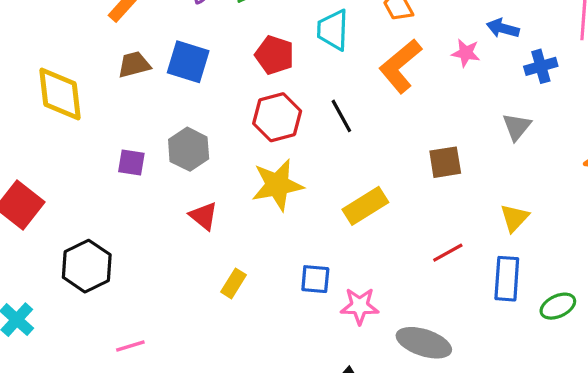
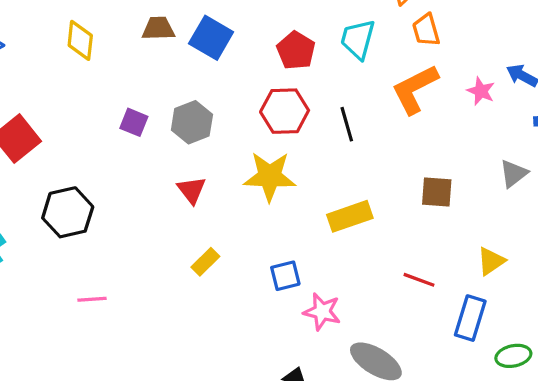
yellow diamond: (60, 94) -> (80, 40), size x0.7
red line: (448, 253) -> (419, 280), turned 36
blue square: (315, 279) -> (285, 276), turned -32

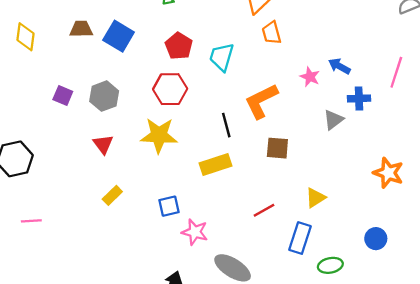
cyan trapezoid: (358, 39) -> (222, 57), moved
orange L-shape: (415, 89) -> (261, 101), moved
black line: (347, 124) -> (226, 125), moved
gray triangle: (514, 174) -> (333, 120), moved
red line: (419, 280) -> (264, 210), turned -50

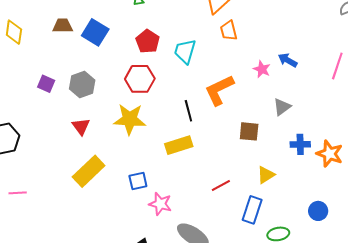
blue cross: (359, 98) -> (300, 144), moved
brown square: (277, 148) -> (249, 131), moved
yellow rectangle: (112, 195) -> (89, 171), size x1.8

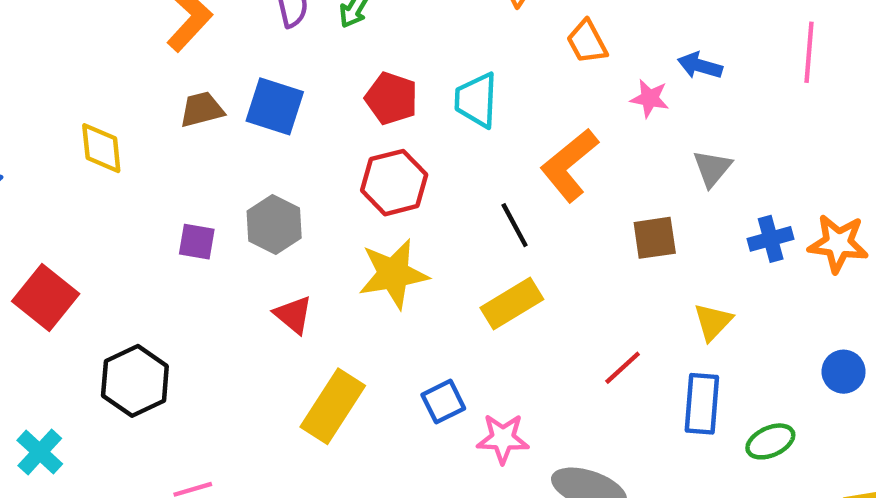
orange trapezoid: (229, 31) -> (587, 42), moved

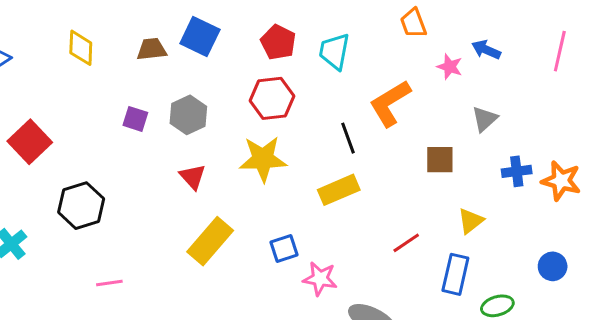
brown trapezoid: (202, 109) -> (152, 49), moved

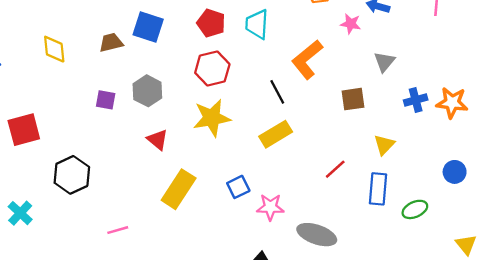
red square: (30, 142) -> (24, 130), turned 36
pink line: (109, 283) -> (118, 230), moved

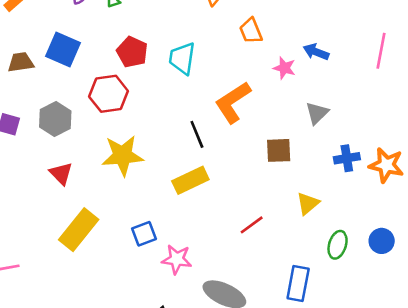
red hexagon: (212, 69) -> (109, 94), moved
blue rectangle: (378, 189) -> (298, 284), moved
green ellipse: (415, 209) -> (338, 245), moved, turned -55

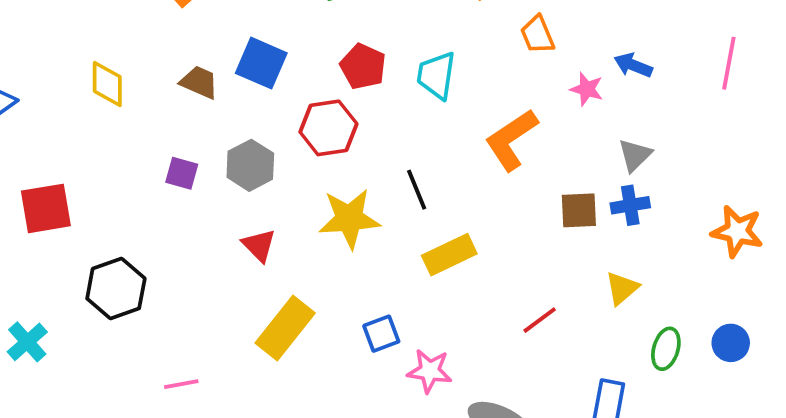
brown trapezoid: (21, 62) -> (199, 82), turned 32
black line: (197, 134) -> (417, 190), moved
blue cross: (347, 158) -> (630, 205), moved

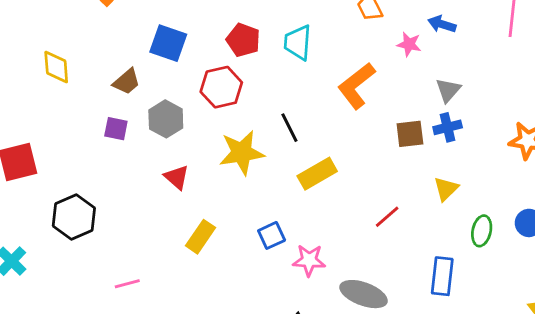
brown trapezoid: (199, 82) -> (127, 82), moved, turned 120
yellow rectangle: (285, 328) -> (200, 237), size x0.7

